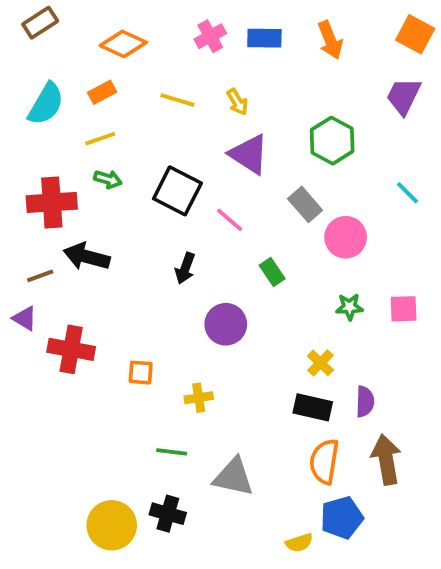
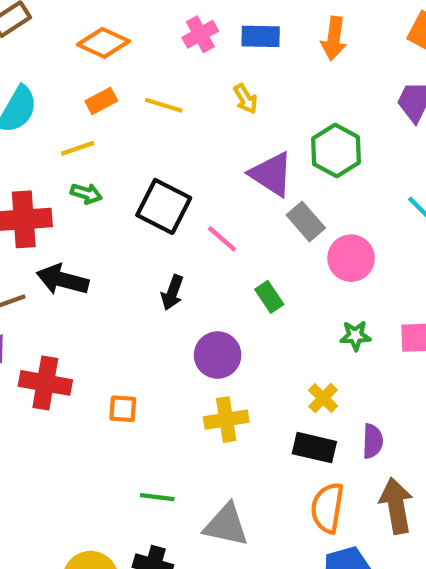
orange arrow: (330, 40) -> (334, 39), turned 30
orange rectangle: (102, 92) -> (101, 101), moved
yellow arrow: (237, 102) -> (246, 99), moved
purple triangle: (249, 154) -> (271, 174), moved
yellow cross: (199, 398) -> (226, 420), moved, size x1.4

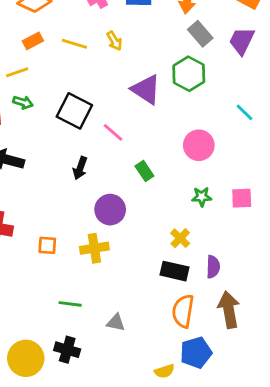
yellow arrow: (246, 99) -> (114, 41), moved
gray rectangle: (306, 222) -> (200, 34), moved
yellow cross: (226, 420) -> (94, 248), moved
gray triangle: (226, 525) -> (116, 323), size x0.6

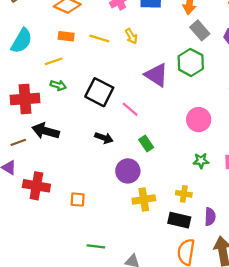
orange rectangle: (33, 41) -> (66, 36), turned 35
black arrow: (80, 168) -> (104, 138), turned -90
green rectangle: (144, 171) -> (146, 144), moved
yellow cross: (180, 238) -> (184, 194), turned -35
yellow cross: (94, 248) -> (144, 200), moved

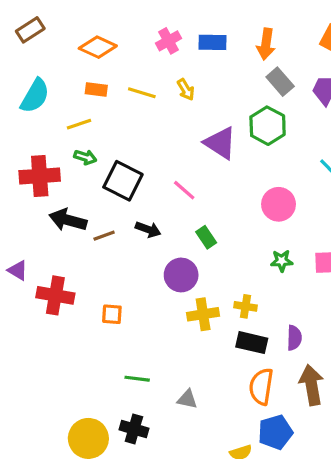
black square: (99, 92) -> (123, 181), moved
brown line: (18, 142) -> (104, 236), moved
yellow cross: (184, 194) -> (246, 306), moved

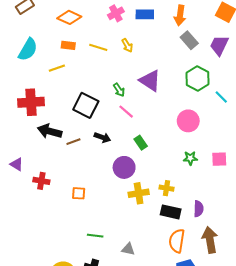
green hexagon: (268, 126) -> (198, 78), moved
green arrow: (85, 157) -> (119, 90), moved, turned 40
red cross: (55, 295) -> (41, 181), size x0.7

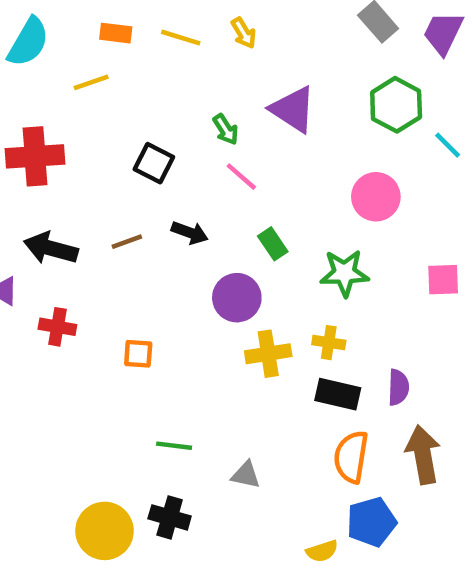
black square: (86, 105) -> (154, 163), size x0.7
black arrow: (50, 131) -> (51, 248), moved
green star: (190, 158) -> (344, 273), moved, size x1.5

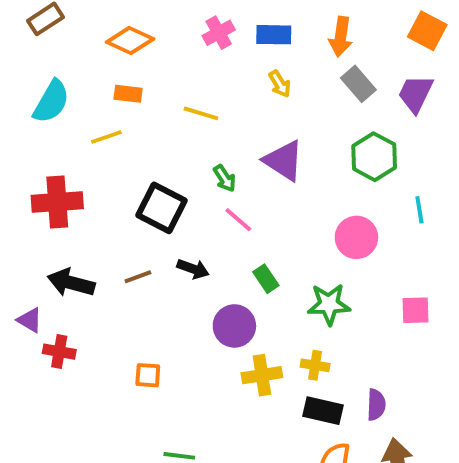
yellow arrow: (244, 33) -> (280, 84), moved
yellow line: (181, 38) -> (201, 113), moved
cyan line: (448, 145) -> (419, 210), moved, turned 36
black square: (154, 163) -> (162, 208), size x1.4
red cross: (57, 327) -> (59, 352), moved

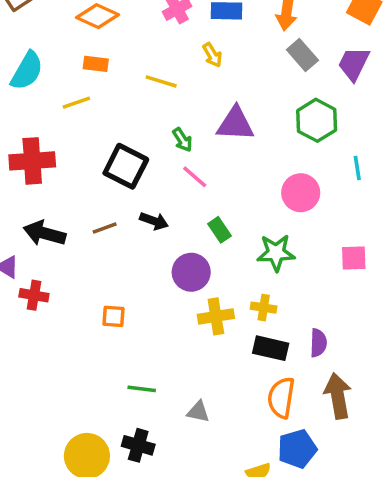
yellow arrow: (280, 84) -> (212, 55), moved
purple triangle: (284, 161) -> (235, 124), turned -30

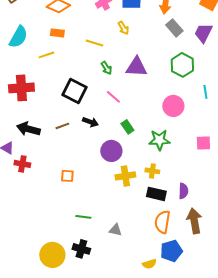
green arrow: (182, 140) -> (106, 68), moved

